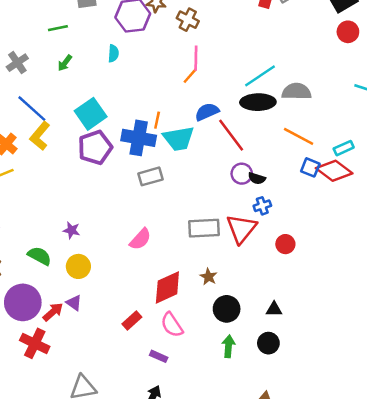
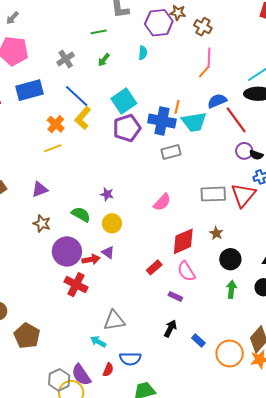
red arrow: (53, 312) -> (91, 259), turned 30

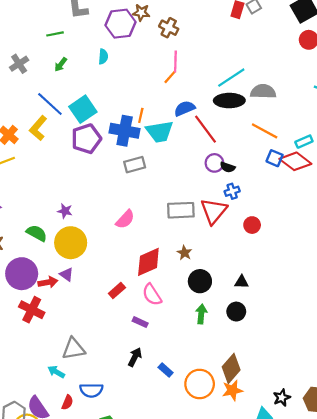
blue line: (77, 96) -> (50, 104), moved
yellow circle: (112, 223) -> (71, 243), size x1.5

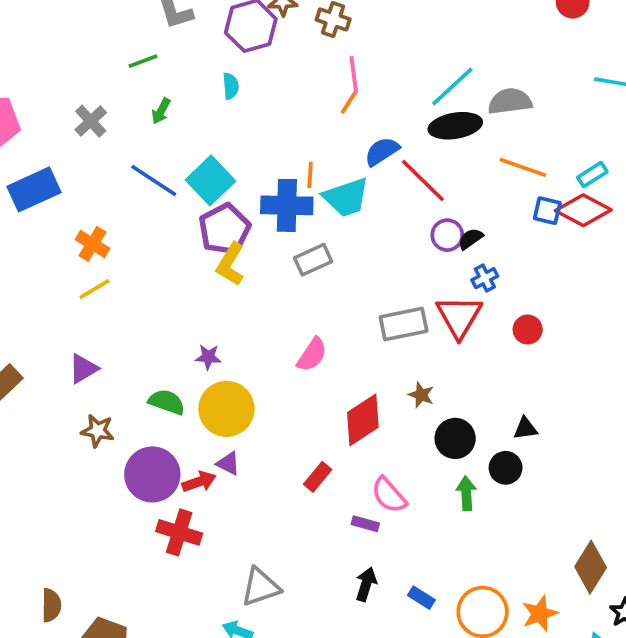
yellow L-shape: (38, 128) -> (230, 264), moved
black semicircle: (228, 167) -> (471, 239), turned 136
pink semicircle: (152, 295) -> (389, 495), moved
black circle: (236, 312) -> (506, 468), moved
brown diamond: (231, 368) -> (591, 567), moved

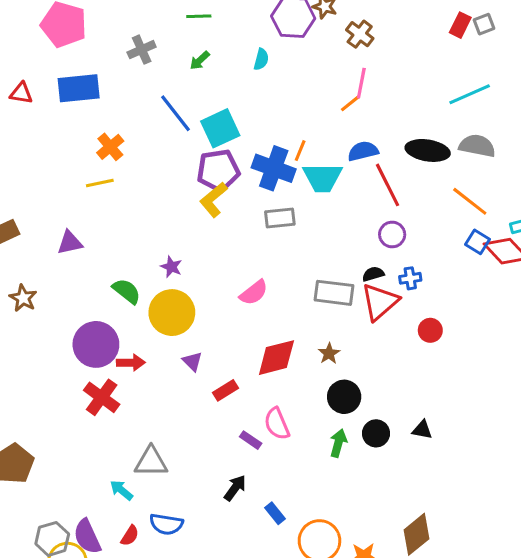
cyan line: (452, 86) -> (470, 94), moved
black semicircle: (471, 239) -> (373, 274), moved
black triangle: (525, 428) -> (422, 430), moved
brown star: (98, 431) -> (23, 298), moved
purple triangle: (228, 464) -> (192, 361), moved

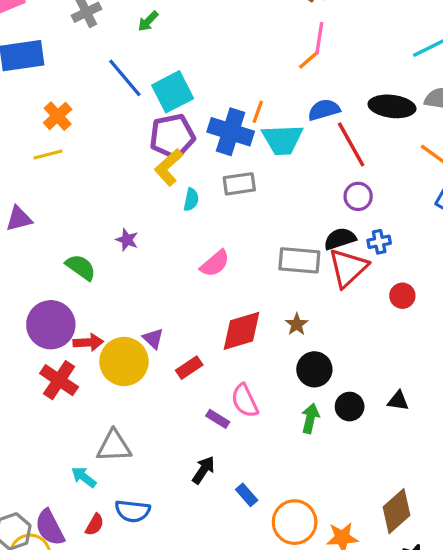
cyan semicircle: (261, 59) -> (191, 200), moved
black semicircle: (373, 274) -> (340, 239), size x1.4
yellow circle: (172, 313) -> (124, 361), moved

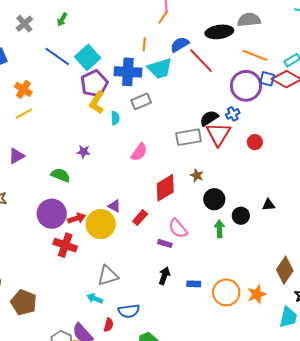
orange line: (258, 112) -> (144, 44), moved
purple circle: (358, 196) -> (246, 86), moved, size x1.8
blue rectangle: (247, 495) -> (194, 284), turned -32

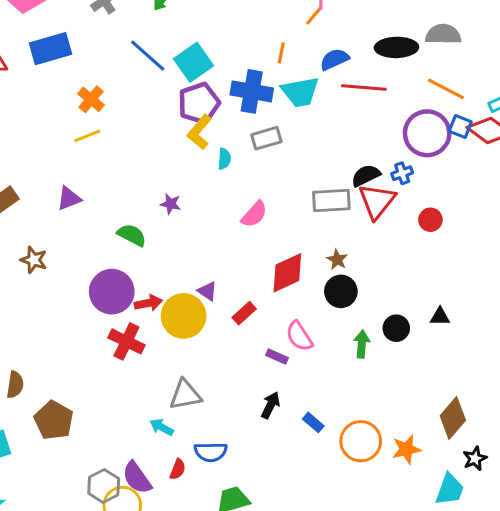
red line: (201, 61) -> (364, 88), turned -48
black circle: (214, 199) -> (341, 291), moved
blue rectangle: (194, 284) -> (313, 422), turned 32

